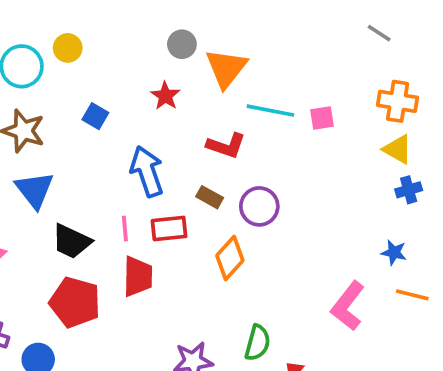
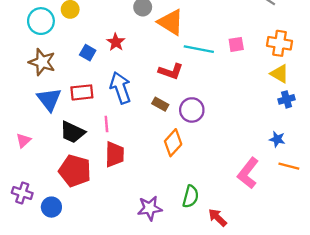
orange triangle: (226, 68) -> (171, 22), turned -36
red star: (165, 96) -> (116, 42), moved
pink square: (322, 118) -> (236, 44), moved
red rectangle: (169, 229) -> (82, 92), moved

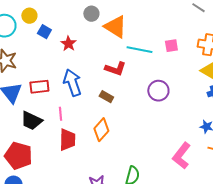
blue square: (88, 53) -> (44, 32), moved
purple circle: (192, 110) -> (158, 91), moved
orange diamond: (173, 143) -> (101, 130), moved
red pentagon: (75, 171) -> (18, 156), moved

